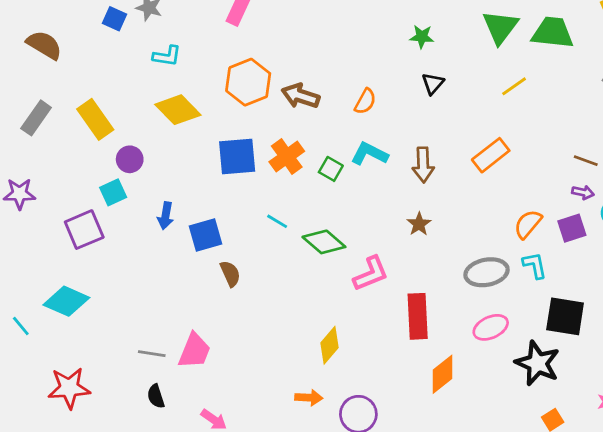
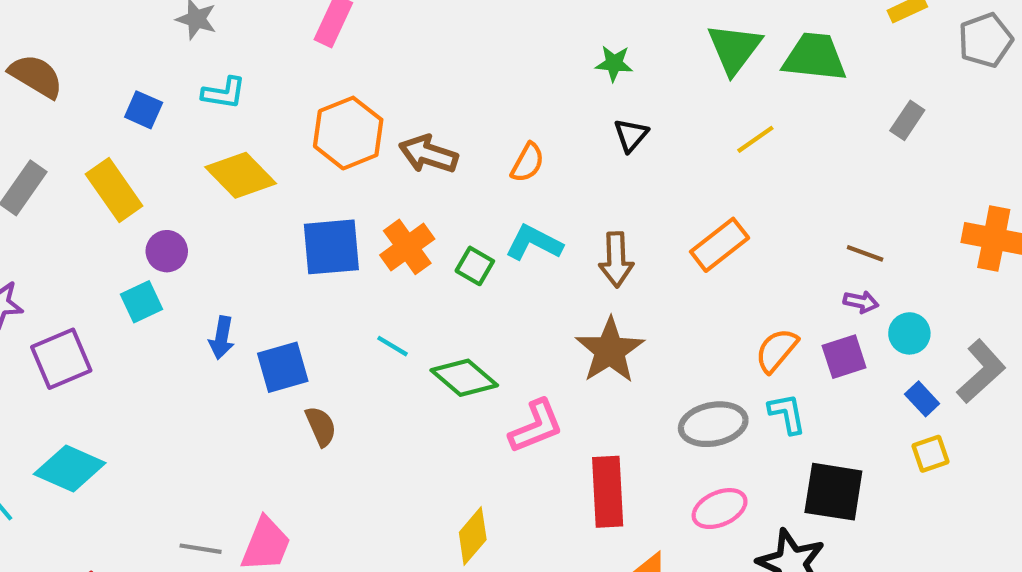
blue square: (115, 19) -> (144, 110), moved
brown star: (419, 224) -> (610, 350), size x1.8
purple square: (84, 230) -> (61, 359), moved

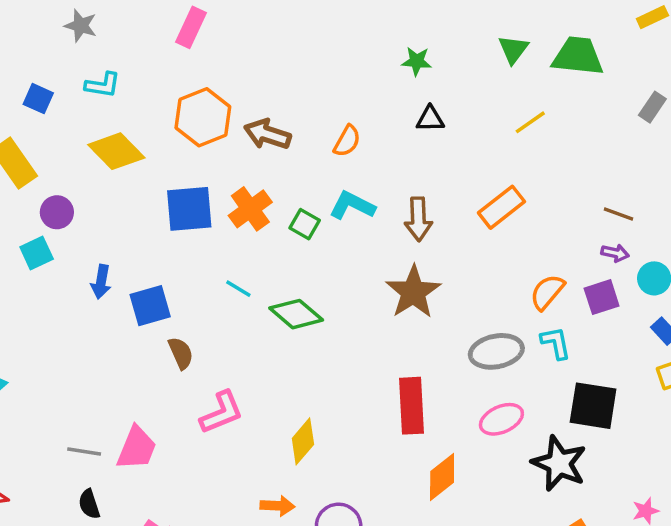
green triangle: (734, 49) -> (513, 49), size x0.7
black triangle: (631, 135) -> (430, 119), turned 48
pink L-shape: (536, 426) -> (221, 412), moved

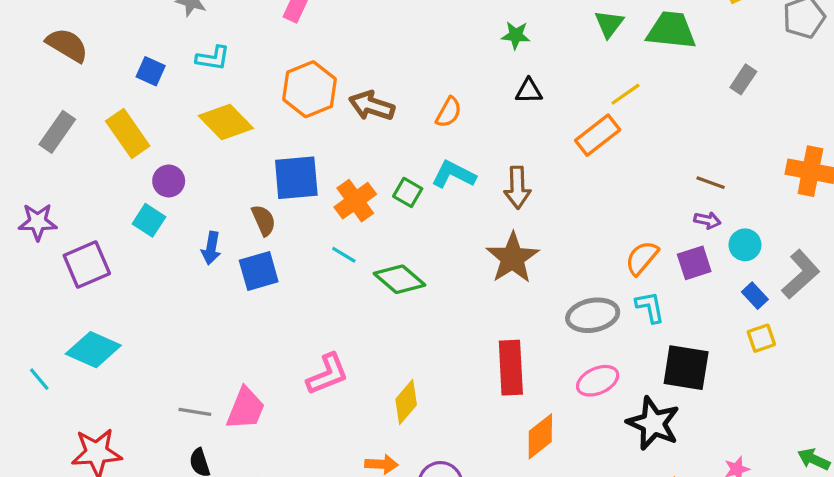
orange rectangle: (501, 207) -> (598, 135), moved
orange cross: (250, 209) -> (355, 201), moved
cyan square: (37, 253) -> (149, 220), turned -32
brown semicircle: (181, 353) -> (264, 220), moved

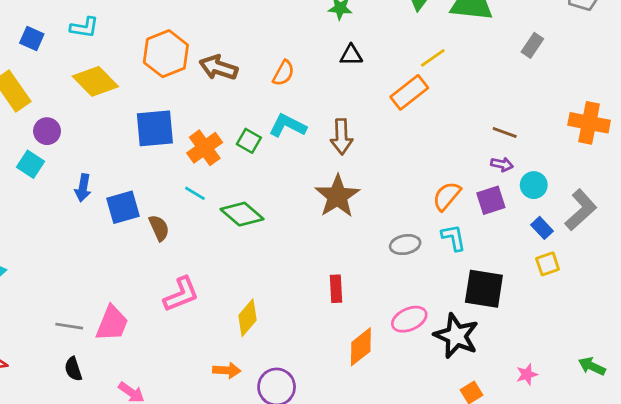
brown semicircle: (264, 220) -> (159, 228), moved
gray ellipse: (593, 315) -> (405, 245), size x0.7
red rectangle: (511, 368) -> (336, 289), size x0.6
pink ellipse: (598, 381) -> (409, 319), moved

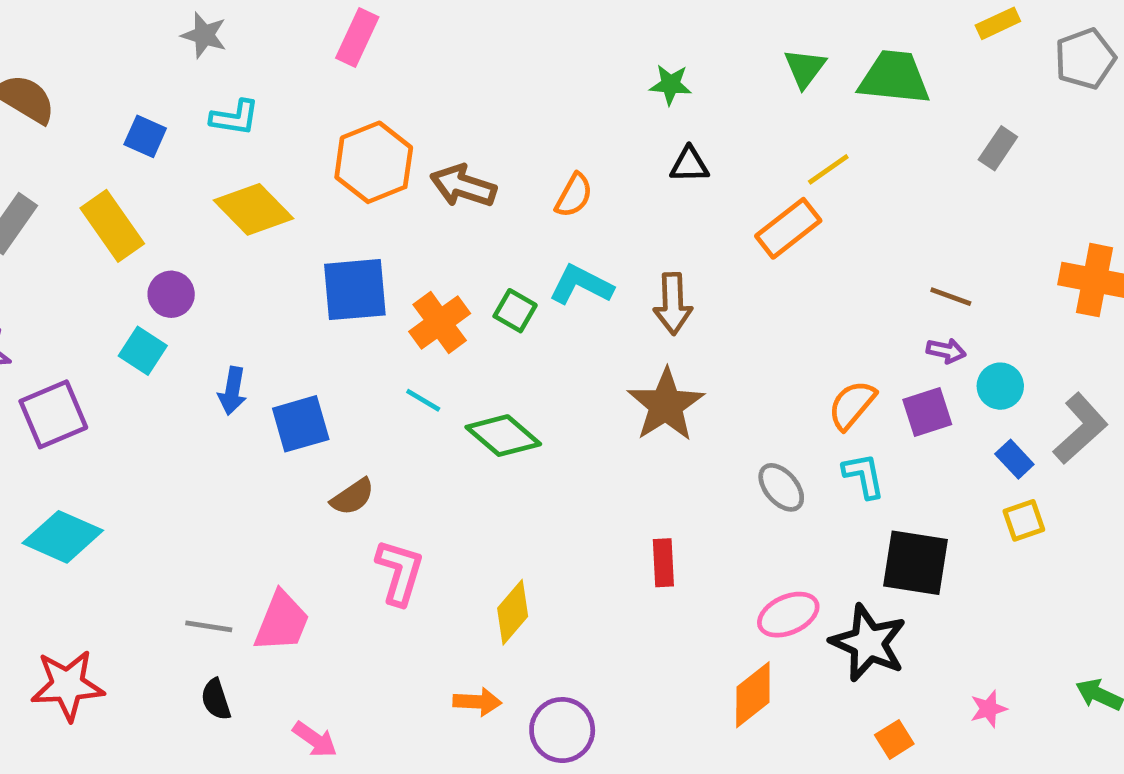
brown semicircle: (159, 228) -> (352, 497), moved, turned 80
gray ellipse: (405, 245) -> (781, 487), turned 60
pink L-shape: (181, 294) -> (400, 572), turned -51
orange diamond: (361, 347) -> (753, 695), moved

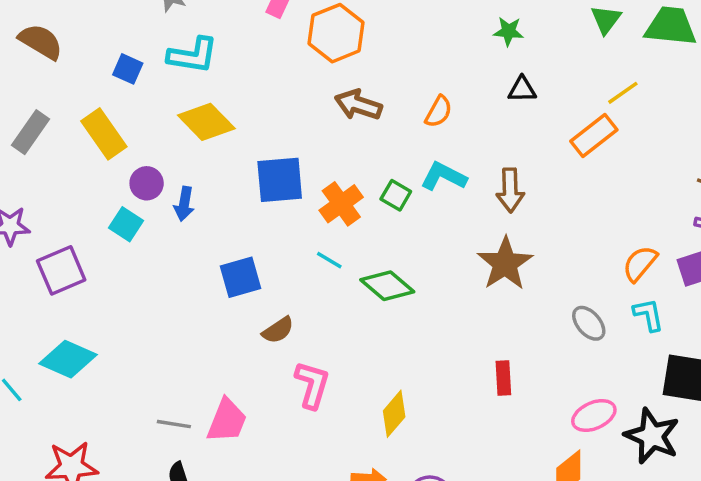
cyan L-shape: (235, 118) -> (193, 55), size x1.4
orange hexagon: (374, 162) -> (336, 33), moved
blue arrow: (232, 391) -> (184, 204), moved

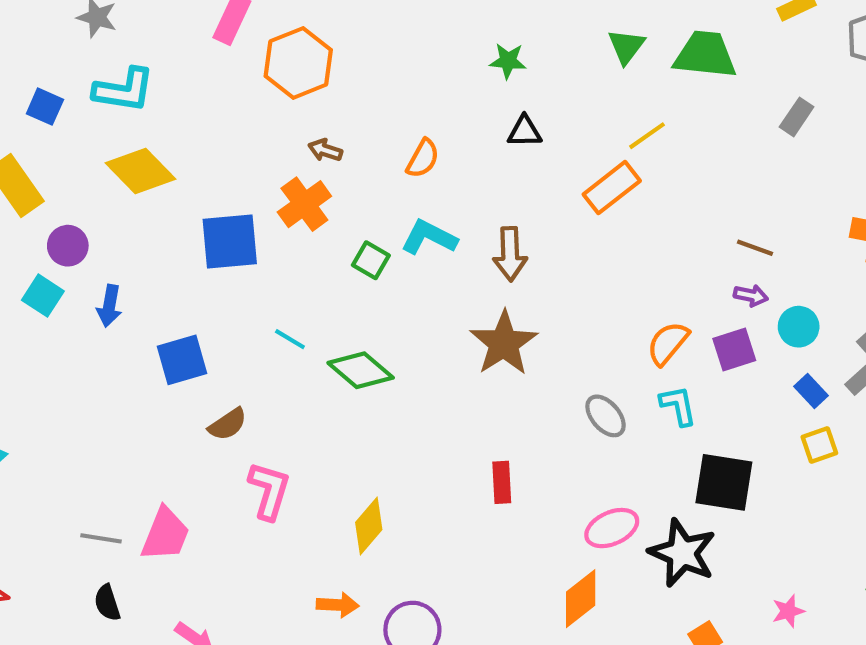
brown arrow: (358, 105) -> (325, 150), size x0.6
blue arrow: (184, 204) -> (109, 306), moved
orange cross: (341, 204) -> (304, 204), moved

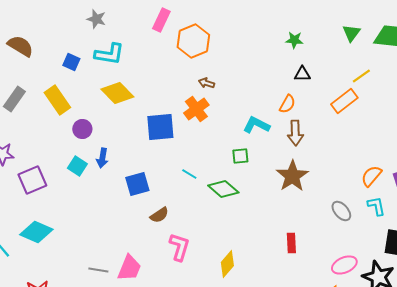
orange semicircle: (423, 158) -> (287, 104), moved
green square: (371, 260) -> (240, 156), moved, turned -36
cyan square: (43, 296) -> (77, 166), moved

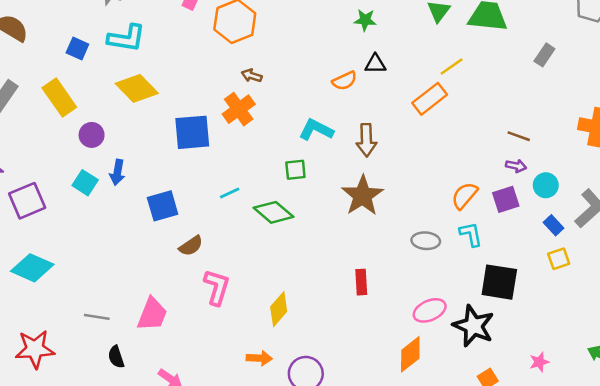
orange semicircle: (287, 104) -> (344, 81), moved, turned 36
cyan line: (189, 174) -> (230, 193), turned -56
gray ellipse: (341, 211) -> (426, 241), turned -45
gray line: (98, 270) -> (97, 317), moved

